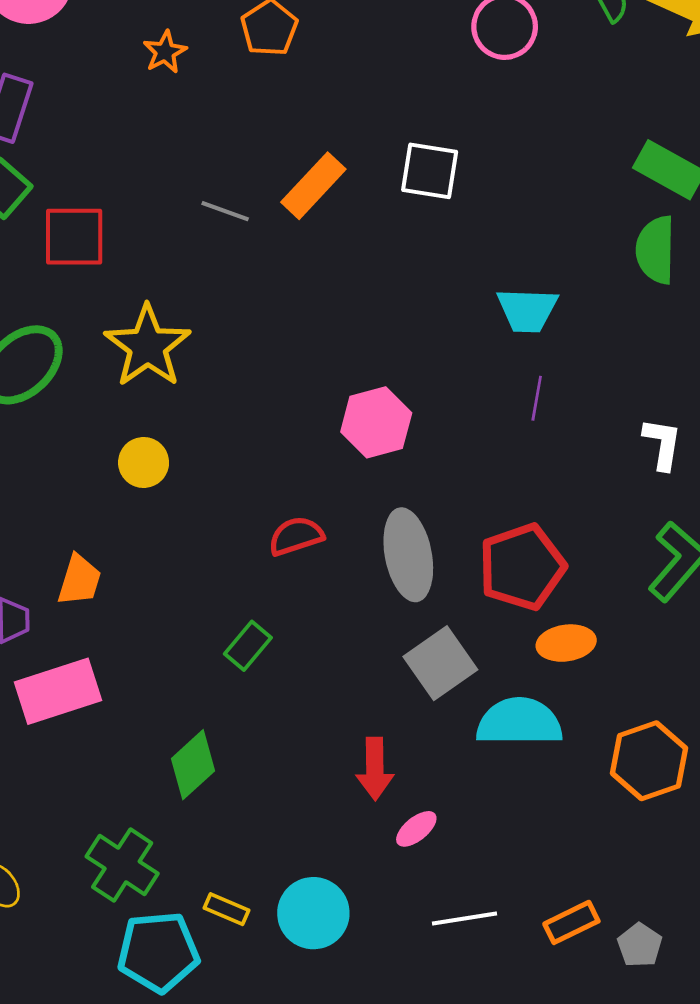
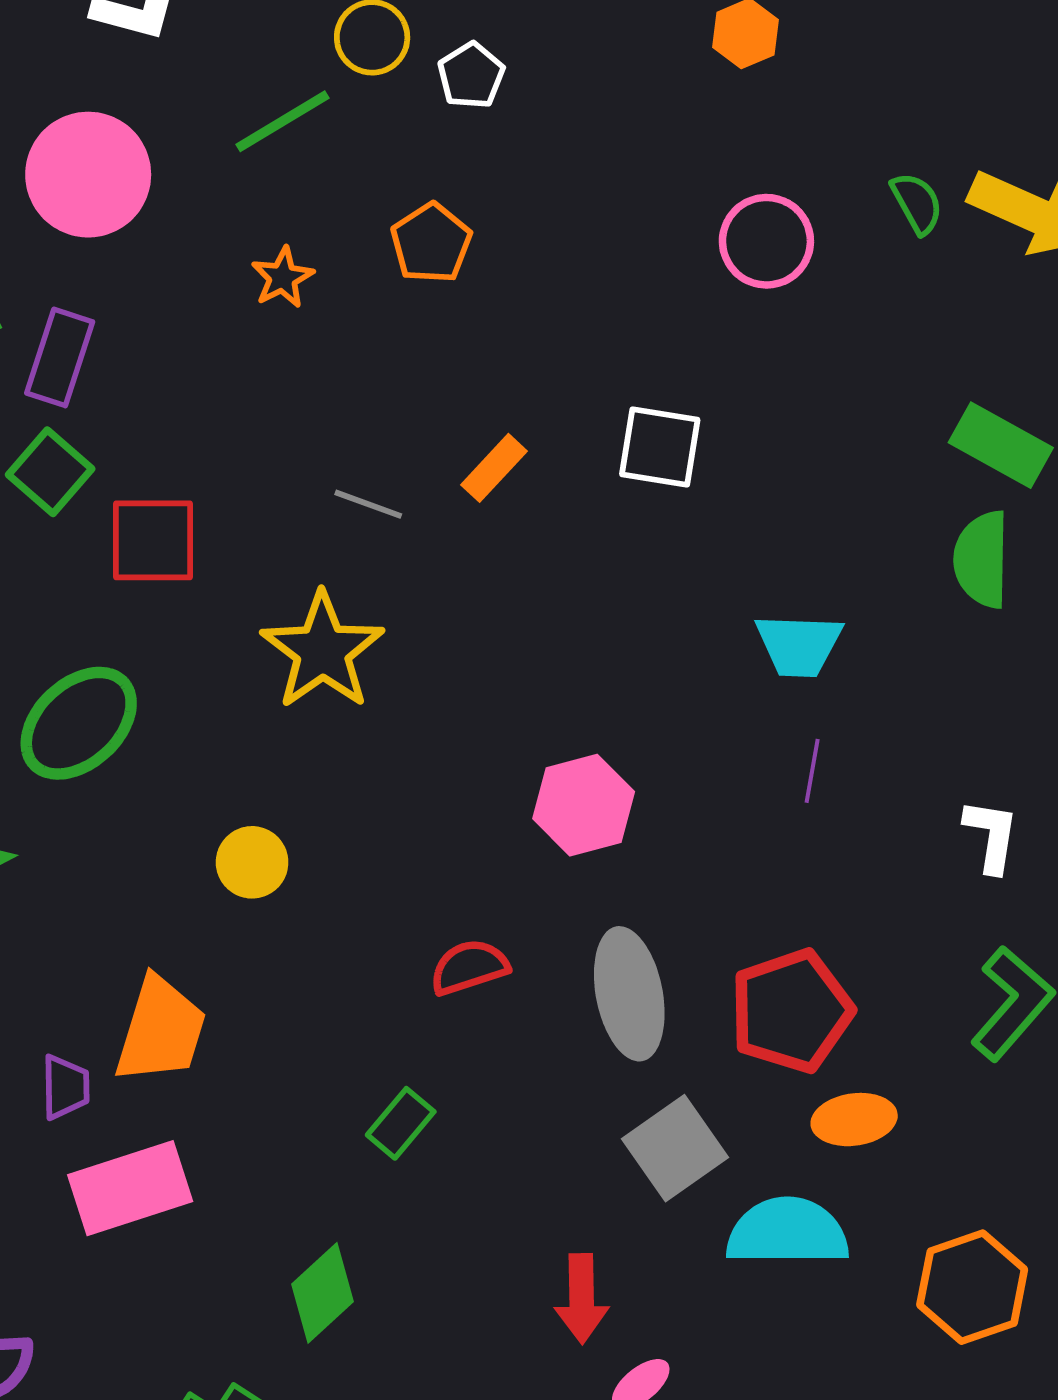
orange rectangle: (313, 186) -> (494, 468), size x0.7
yellow star: (148, 346) -> (323, 651), moved
orange trapezoid: (79, 580) -> (161, 1030), size x1.5

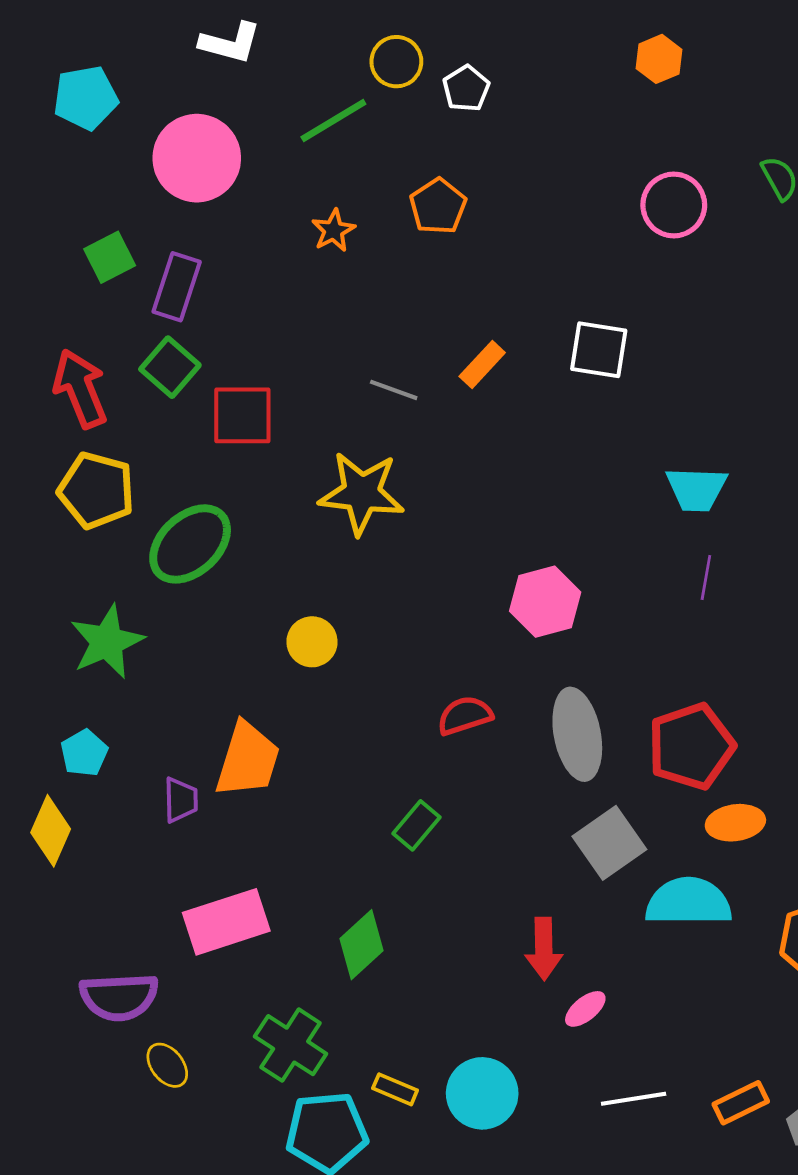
yellow star: (323, 651) -> (362, 493), turned -30
pink rectangle: (130, 1188) -> (226, 922), moved

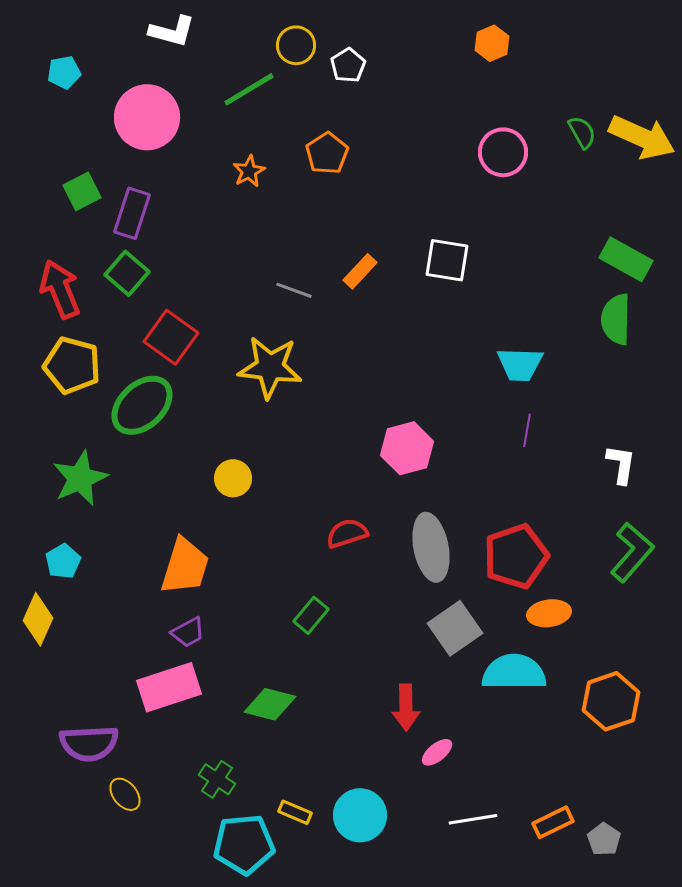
cyan pentagon: (86, 98) -> (64, 72), size x0.7
red square: (242, 415) -> (171, 337), moved, turned 36
purple trapezoid: (181, 800) -> (188, 632), moved, turned 63
green diamond: (362, 945) -> (270, 704), turned 57
green cross: (291, 1045) -> (217, 779), size x0.7

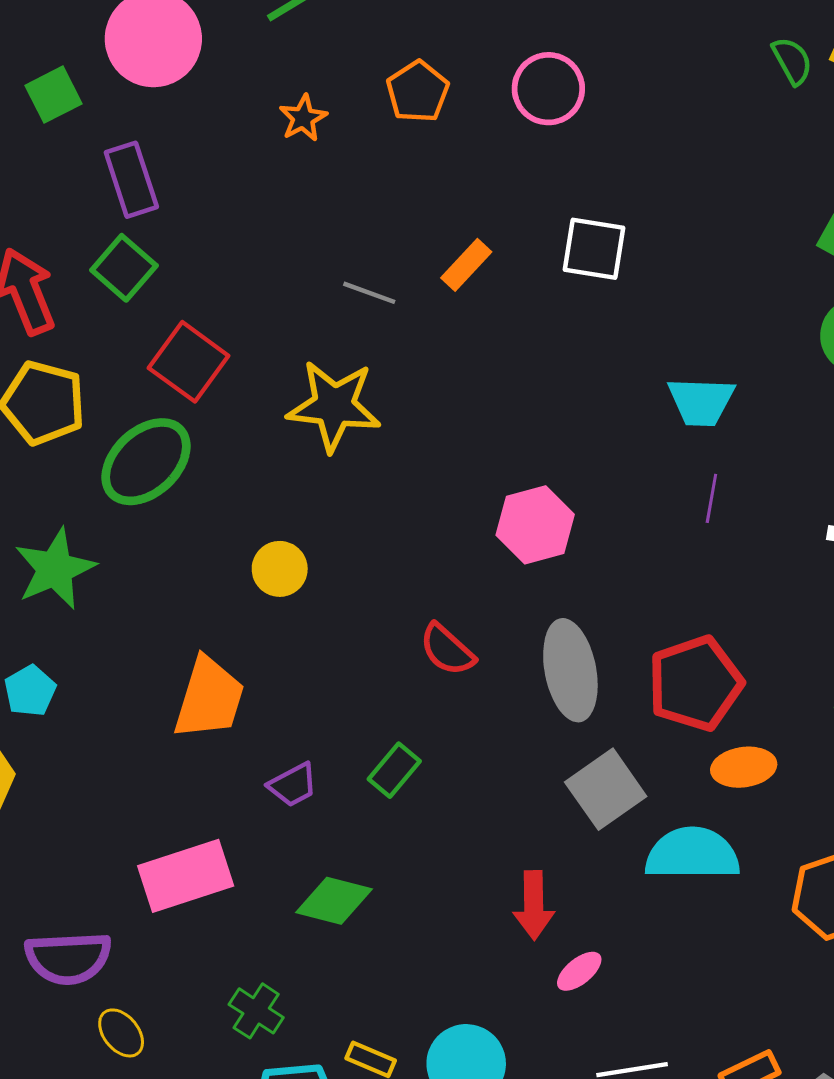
pink circle: (503, 152) -> (548, 89), moved
green square: (82, 191) -> (54, 95), moved
purple rectangle: (132, 213) -> (131, 180), turned -36
red semicircle: (347, 533) -> (447, 650), turned -120
purple trapezoid: (188, 632) -> (293, 785), moved

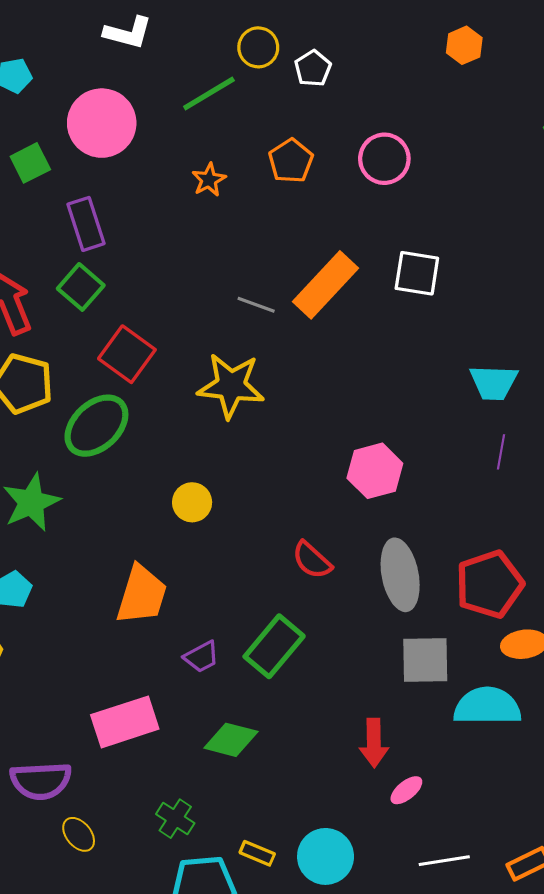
orange rectangle: (466, 265) -> (326, 285), size x1.8
green rectangle: (394, 770) -> (274, 646), size x1.6
gray square: (606, 789) -> (425, 660), turned 34

